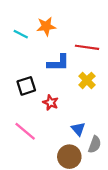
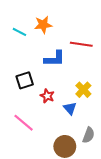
yellow cross: (87, 80) -> (83, 90), moved
blue triangle: (78, 129) -> (70, 108), moved

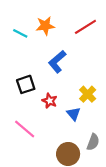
red line: (81, 44) -> (85, 27), moved, turned -40
blue L-shape: (54, 59) -> (57, 62), turned 140

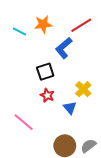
blue L-shape: (57, 62) -> (64, 48), moved
black square: (26, 84) -> (45, 72), moved
gray semicircle: (93, 142) -> (88, 146), moved, turned -147

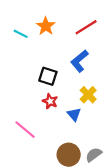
orange star: (43, 24) -> (46, 26), turned -30
blue L-shape: (64, 48) -> (79, 61), moved
black square: (45, 72) -> (48, 76), turned 36

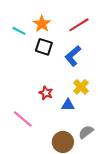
black square: (48, 76) -> (44, 47), moved
blue triangle: (74, 114) -> (68, 105), turned -48
gray semicircle: (94, 155) -> (86, 132), moved

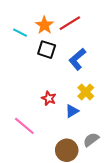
red line: (79, 25) -> (70, 23), moved
blue triangle: (68, 105) -> (72, 111), turned -32

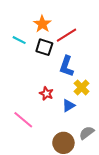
red line: (70, 23) -> (66, 35), moved
cyan line: (20, 33) -> (19, 40), moved
blue L-shape: (77, 59) -> (66, 66), moved, turned -30

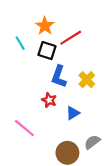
cyan line: (19, 40) -> (20, 43), turned 32
blue L-shape: (66, 66) -> (59, 76), moved
yellow cross: (82, 87) -> (87, 80), moved

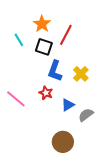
red line: (71, 38) -> (66, 35), turned -30
pink line: (24, 128) -> (16, 99), moved
gray semicircle: (92, 142) -> (86, 115), moved

